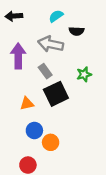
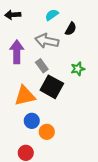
black semicircle: (76, 31) -> (71, 29), turned -64
black square: (56, 94) -> (52, 87), turned -35
orange triangle: (27, 103) -> (25, 96), size x1.6

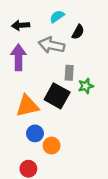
black arrow: (13, 15) -> (21, 25), moved
gray rectangle: (42, 66) -> (69, 73), moved, turned 40
green star: (78, 69) -> (86, 86), moved

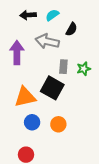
black arrow: (21, 25) -> (28, 15), moved
green star: (86, 86) -> (84, 69), moved
orange circle: (52, 146) -> (58, 124), moved

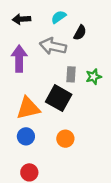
black arrow: (28, 15) -> (21, 19), moved
blue circle: (32, 122) -> (26, 136), moved

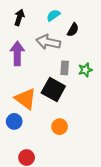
black arrow: (21, 19) -> (19, 17), turned 112
orange triangle: (28, 108) -> (26, 99), turned 50
blue circle: (26, 136) -> (14, 121), moved

